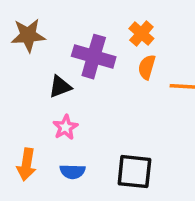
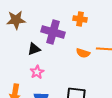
orange cross: (141, 34) -> (80, 19), turned -32
orange semicircle: (147, 67) -> (83, 53), moved, turned -88

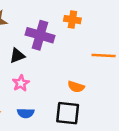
orange semicircle: (83, 53) -> (76, 87), moved

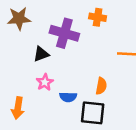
orange semicircle: (76, 87) -> (101, 86), turned -98
blue semicircle: (26, 113) -> (68, 97), moved

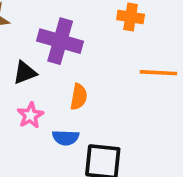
orange cross: (98, 17) -> (131, 17), moved
orange semicircle: (101, 86) -> (79, 97), moved

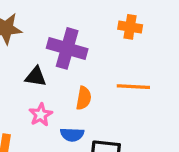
black triangle: (25, 73) -> (36, 77), turned 30
orange line: (158, 73) -> (133, 87), moved

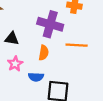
purple cross: (67, 48) -> (50, 24), moved

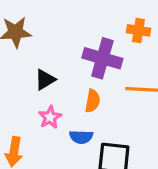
black triangle: (12, 39) -> (45, 80), turned -40

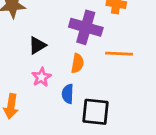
blue semicircle: (81, 137) -> (68, 94), turned 90

